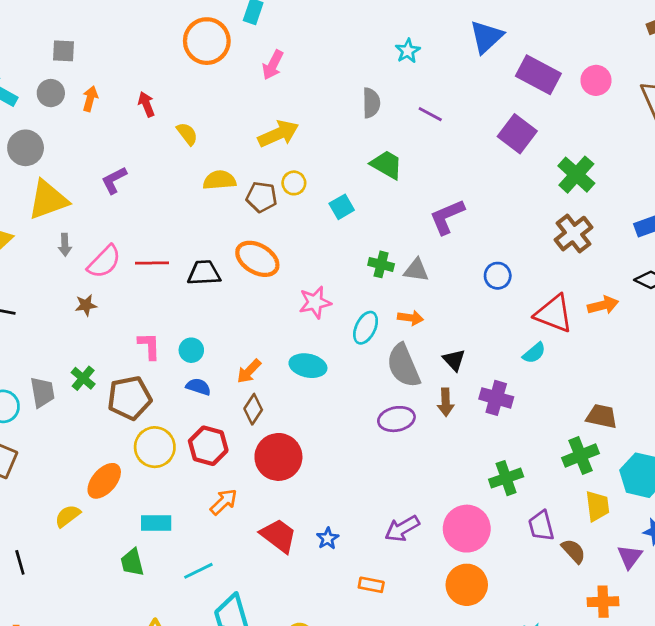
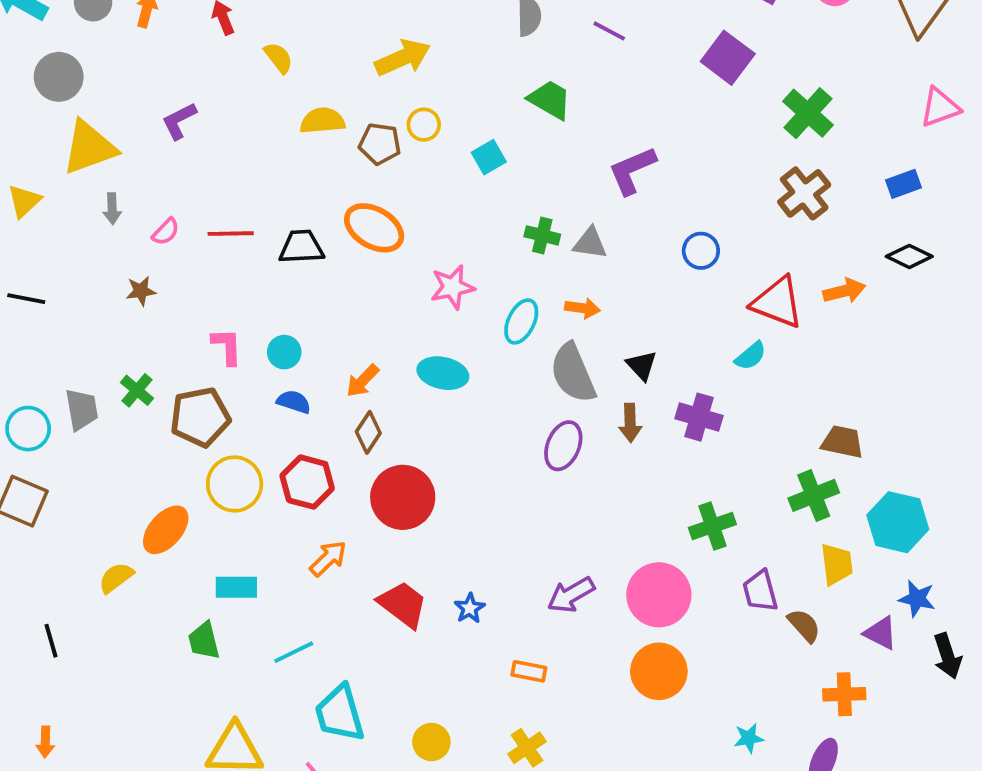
pink semicircle: (104, 262) -> (166, 232), size x0.6
purple ellipse: (396, 419) -> (563, 446), turned -56
purple triangle: (630, 557) -> (881, 633), turned -40

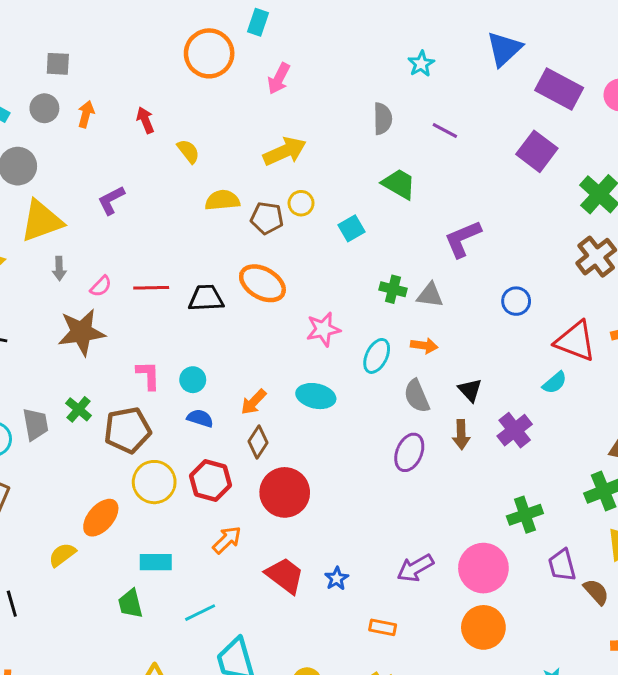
brown star: (141, 291) -> (82, 332), size x2.0
gray semicircle: (573, 373) -> (417, 396), size x0.7
purple cross: (699, 417) -> (515, 430), turned 36

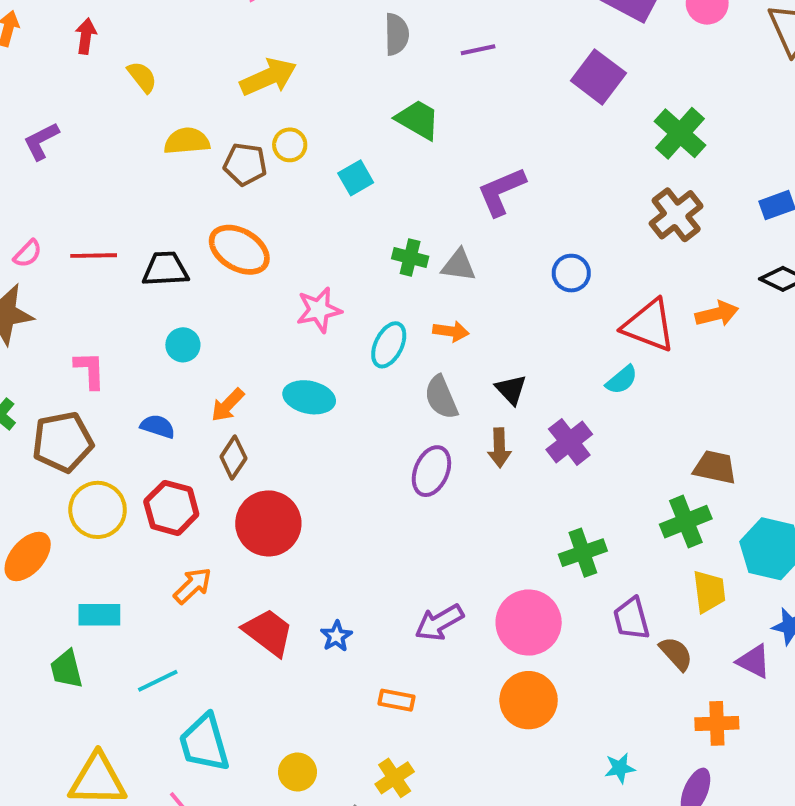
red arrow: (145, 120) -> (86, 36), turned 30
purple line: (445, 131) -> (478, 50), turned -40
cyan circle: (193, 380) -> (183, 345), moved

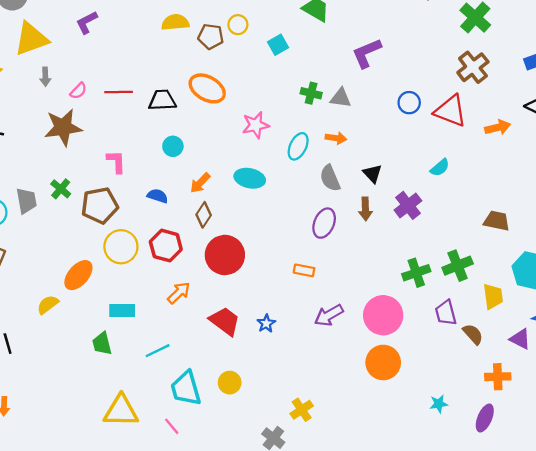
red triangle: (649, 325) -> (450, 111), moved
green cross: (686, 522) -> (458, 266), moved
orange rectangle: (397, 700) -> (304, 270), moved
yellow circle: (297, 772) -> (230, 383), moved

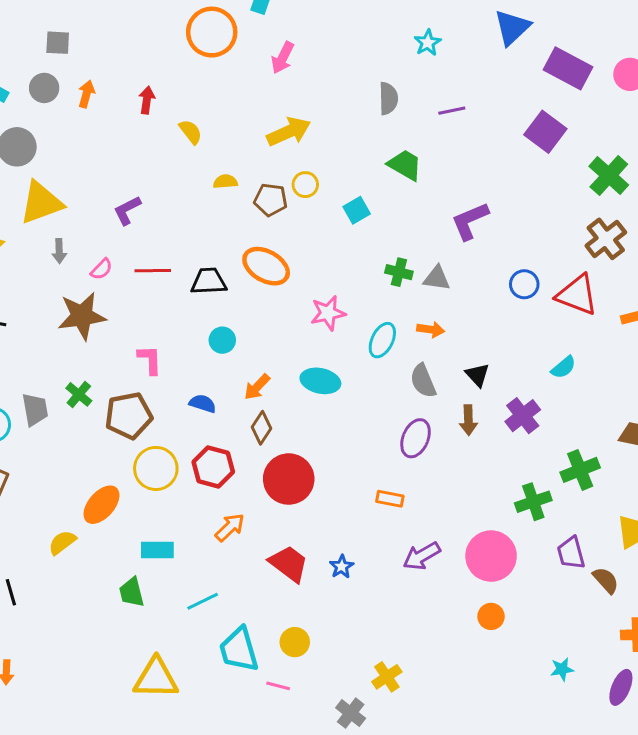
purple L-shape: (87, 22) -> (127, 210), moved
yellow semicircle: (175, 22) -> (225, 182), size x0.7
green cross: (458, 266) -> (580, 470), moved
orange circle: (383, 362) -> (491, 616), size x0.6
pink line: (172, 426) -> (278, 686), moved, turned -36

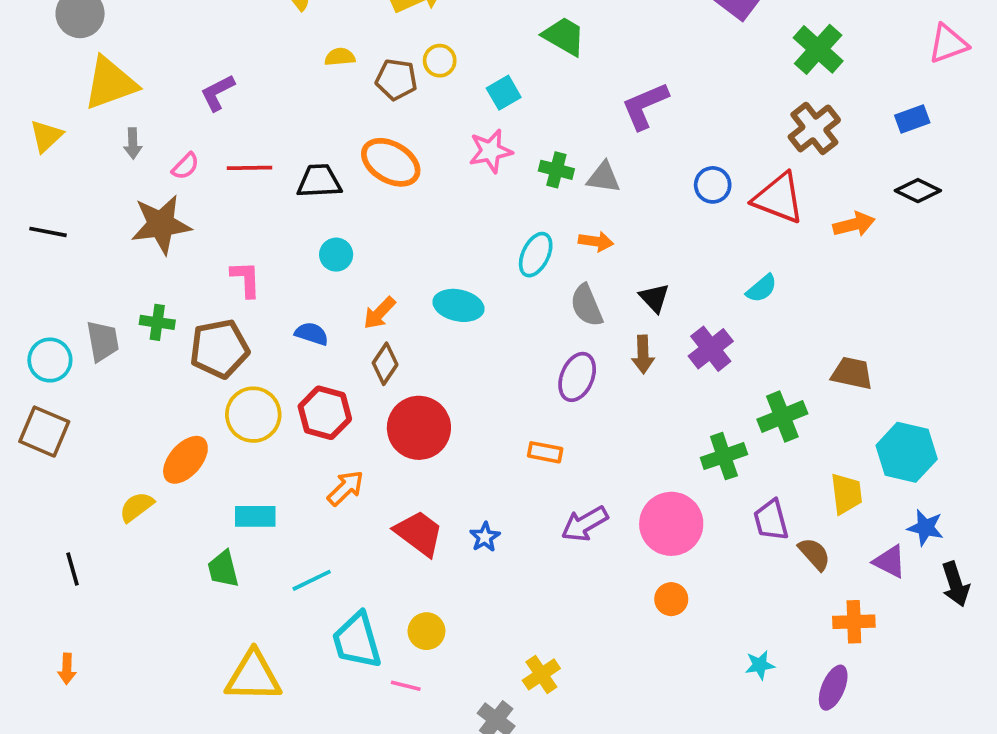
pink star: (328, 313) -> (490, 151), moved
green cross: (79, 394) -> (157, 322), turned -32

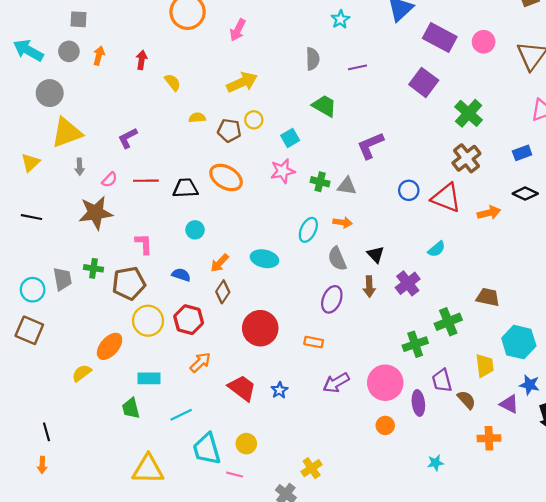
red circle: (419, 428) -> (260, 328), moved
black line: (73, 569) -> (46, 432), moved
purple ellipse: (833, 688) -> (418, 403), moved, turned -30

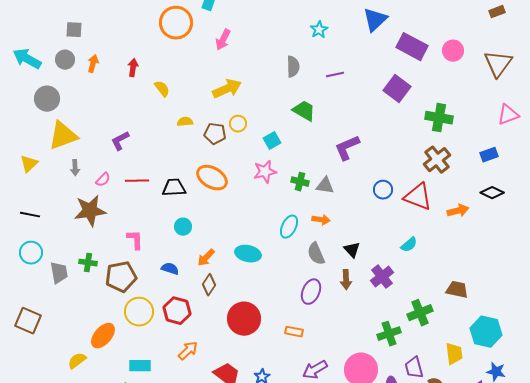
green cross: (469, 113) -> (439, 118), turned -32
cyan circle: (33, 290) -> (31, 253), moved

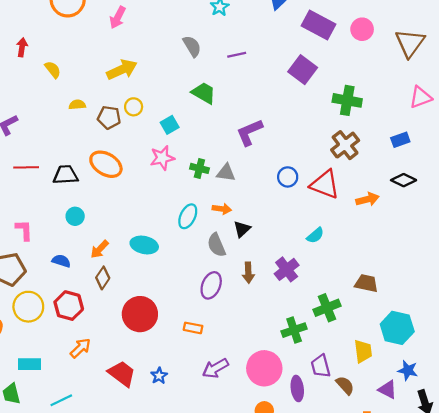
gray semicircle: (293, 67) -> (192, 46), turned -30
black triangle: (352, 250) -> (242, 229), moved, turned 30

